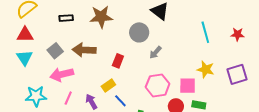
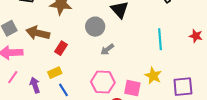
red star: (237, 34) -> (196, 36), moved
red rectangle: (118, 61) -> (61, 48), moved

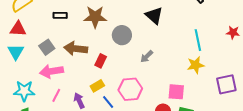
gray circle: (95, 27) -> (122, 35), moved
yellow star: (153, 76) -> (196, 65), moved, turned -30
pink hexagon: (103, 82) -> (130, 89), moved

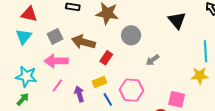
black triangle: (154, 16) -> (177, 20), moved

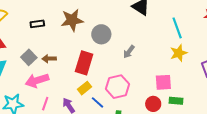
brown arrow: (83, 42) -> (49, 59), moved, size x0.6
red rectangle: (106, 58) -> (84, 63), size x1.6

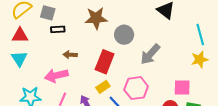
black rectangle: (37, 24) -> (58, 29), moved
gray arrow: (129, 52) -> (150, 54), size x1.6
gray square: (29, 57) -> (48, 13), moved, turned -35

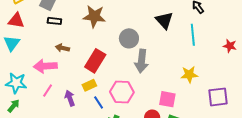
cyan line: (200, 34) -> (193, 35), moved
gray circle: (124, 35) -> (129, 38), moved
gray arrow: (150, 54) -> (141, 61), turned -45

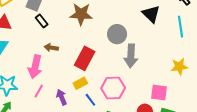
black rectangle: (54, 21) -> (42, 21), turned 48
pink arrow: (45, 66) -> (35, 67), turned -70

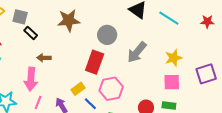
cyan line: (181, 27) -> (169, 18), turned -40
gray arrow: (131, 56) -> (137, 52), moved, turned 45
red rectangle: (85, 58) -> (95, 62), moved
pink square: (159, 92) -> (172, 82), moved

